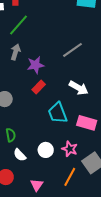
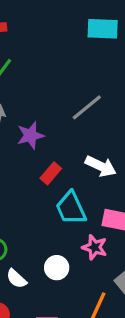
red rectangle: (39, 87) -> (51, 173), moved
pink star: (70, 149) -> (95, 247), moved

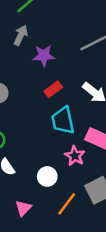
white circle: (57, 268) -> (47, 176), moved

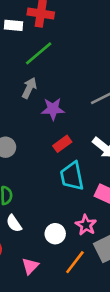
pink star: (75, 156) -> (86, 225), moved

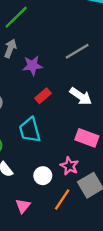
cyan trapezoid: (72, 176) -> (30, 130), moved

